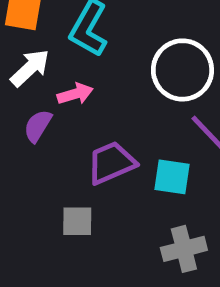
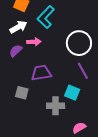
cyan square: (172, 177) -> (72, 93), moved
gray cross: (184, 249) -> (56, 106), moved

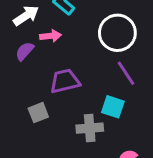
gray square: (22, 93) -> (38, 113), turned -32

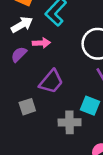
purple trapezoid: (65, 81) -> (51, 82), turned 140

